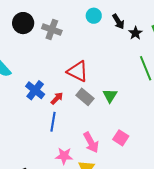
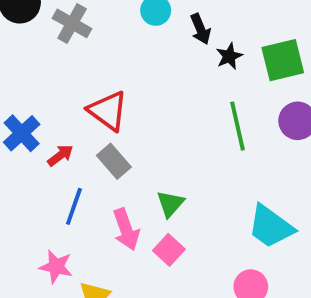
green triangle: (110, 96) -> (170, 204), moved
blue line: (53, 122) -> (74, 206), moved
pink arrow: (91, 142) -> (126, 229), moved

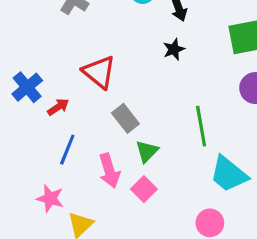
black star: (229, 56) -> (174, 49), moved
green line: (238, 126) -> (201, 126), moved
gray rectangle: (114, 161) -> (125, 118), moved

